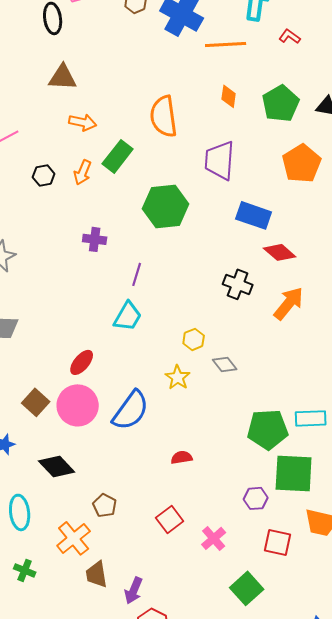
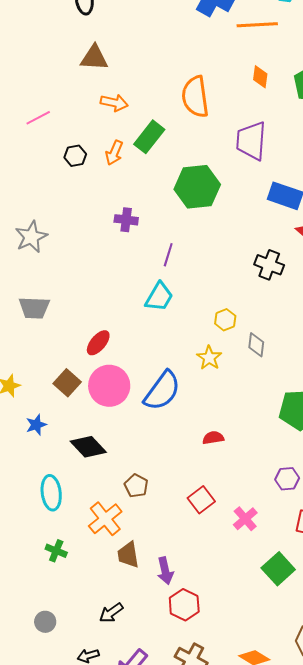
red ellipse: (82, 362) -> (98, 343), moved
gray diamond: (225, 364) -> (256, 345), turned 45
purple arrow: (134, 590) -> (165, 571), turned -36

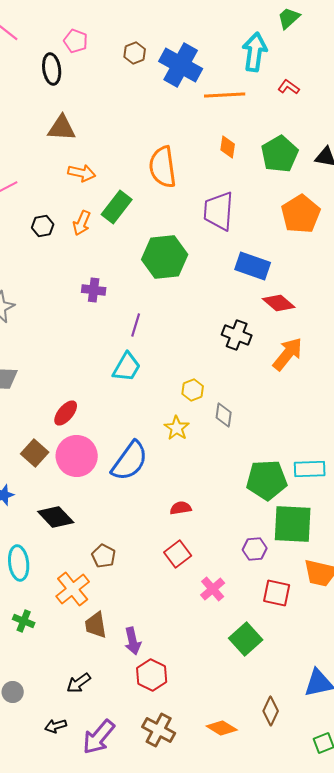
red square: (201, 500) -> (178, 554), moved

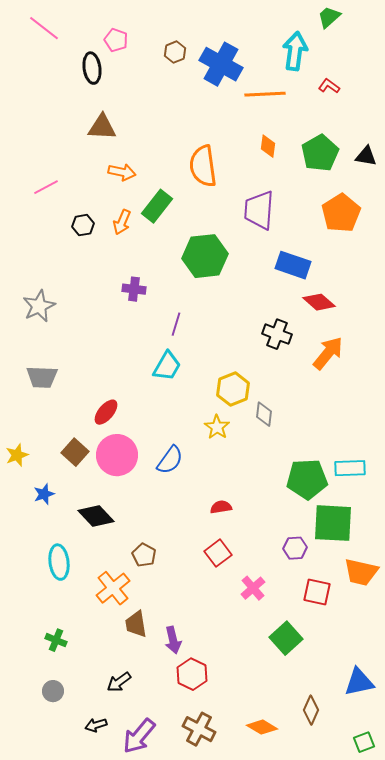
yellow hexagon: (193, 390) -> (233, 389), size x1.5
blue semicircle: (130, 461) -> (170, 460), size x0.7
green cross: (24, 621) -> (56, 640), moved

